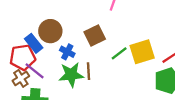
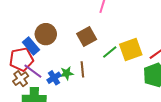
blue cross: (67, 52) -> (54, 78), moved, turned 32
green star: (71, 75) -> (67, 73), size x0.6

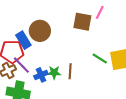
brown square: (87, 36) -> (82, 22), moved, turned 30
green line: (110, 52) -> (100, 58), turned 63

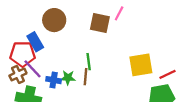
brown circle: (40, 31) -> (54, 20), moved
green line: (100, 58) -> (89, 62), moved, turned 49
blue cross: (41, 75) -> (54, 80), turned 32

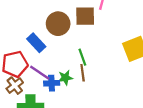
brown circle: (54, 20) -> (58, 24), moved
blue rectangle: (35, 42) -> (36, 43), moved
purple line: (32, 69) -> (40, 73), moved

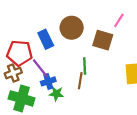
brown square: (85, 16) -> (103, 40), moved
green star: (65, 78) -> (56, 94), moved
blue cross: (52, 83) -> (48, 81), turned -32

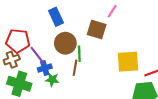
brown circle: (72, 28) -> (65, 43), moved
blue rectangle: (46, 39) -> (56, 17), moved

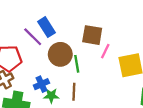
pink line: (112, 11) -> (105, 51), moved
purple line: (37, 55) -> (33, 37), moved
brown line: (75, 68) -> (74, 92), moved

